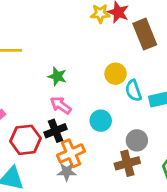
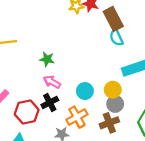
yellow circle: (116, 74) -> (113, 90), moved
cyan semicircle: (133, 91) -> (116, 37), moved
orange cross: (71, 153) -> (77, 117), moved

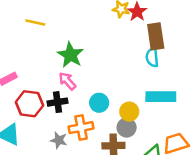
green star: (47, 59) -> (70, 55), size x1.5

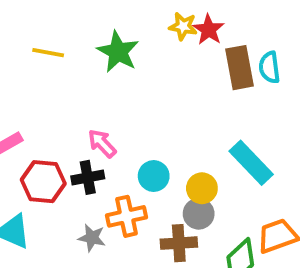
green star: (70, 55) -> (118, 52), moved
cyan semicircle: (152, 57) -> (269, 67), moved
cyan rectangle: (161, 97) -> (251, 163), turned 48

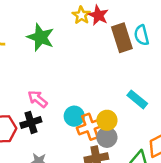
yellow star: (183, 26) -> (81, 15), turned 30
cyan rectangle: (251, 163) -> (137, 99), size x0.7
orange cross: (127, 216) -> (90, 127), moved

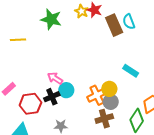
green star: (41, 37) -> (51, 19), moved
cyan circle: (74, 116) -> (66, 90), moved

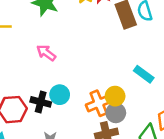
pink arrow: (55, 78) -> (46, 53), moved
black cross: (52, 97) -> (41, 102), turned 35

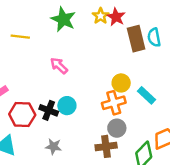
yellow circle: (115, 96) -> (121, 83), moved
orange cross: (99, 103) -> (114, 103), moved

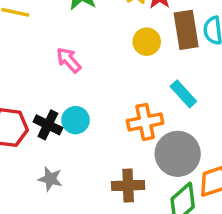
yellow circle: (121, 83) -> (147, 42), moved
cyan rectangle: (147, 95) -> (183, 94), moved
gray circle: (117, 128) -> (178, 154), moved, size x1.6

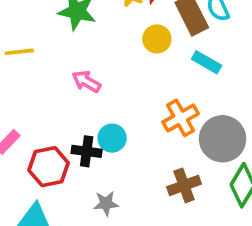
cyan rectangle: (183, 94) -> (207, 62), moved

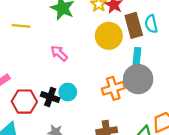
yellow circle: (157, 39) -> (109, 36), size x1.5
cyan rectangle: (207, 62) -> (137, 57), turned 54
gray circle: (223, 139) -> (138, 79), moved

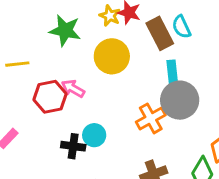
yellow circle: (109, 36) -> (112, 56), moved
red hexagon: (24, 102) -> (50, 97), moved

